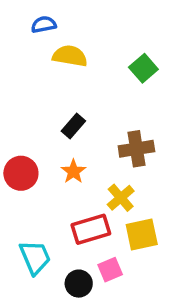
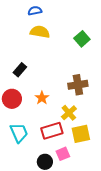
blue semicircle: (44, 24) -> (35, 11), moved
black rectangle: (73, 126) -> (20, 70), moved
cyan trapezoid: (35, 257) -> (19, 133), moved

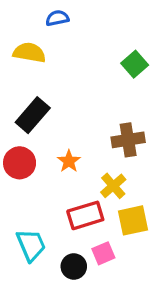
yellow semicircle: (40, 32) -> (29, 53), moved
black rectangle: (20, 70) -> (33, 115), size x1.5
cyan trapezoid: (19, 133) -> (31, 245), moved

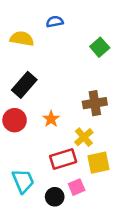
blue semicircle: (57, 18) -> (55, 22), moved

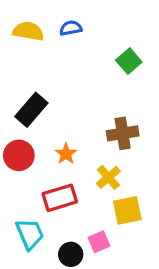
yellow semicircle: (22, 39) -> (28, 31), moved
red rectangle: (63, 159) -> (60, 198), moved

